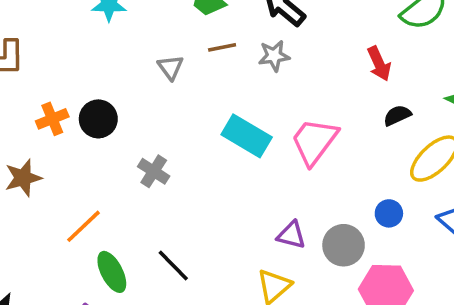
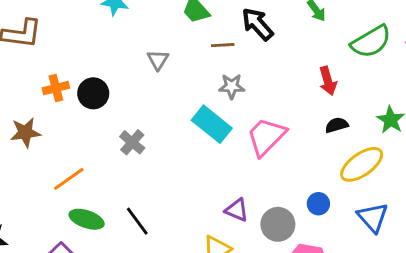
brown line: (222, 47) -> (223, 45), moved
gray star: (274, 56) -> (232, 86), moved
green ellipse: (112, 272) -> (87, 219), turned -52

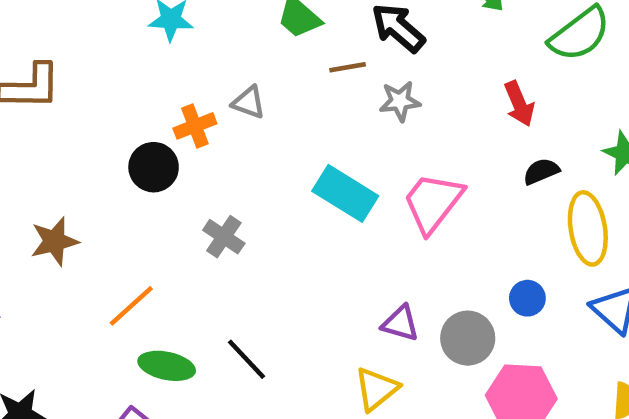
gray triangle: (158, 60) -> (249, 102), turned -35
gray star: (232, 86) -> (400, 101), moved
orange cross: (56, 88) -> (195, 126), moved
yellow ellipse: (362, 164) -> (588, 228), turned -57

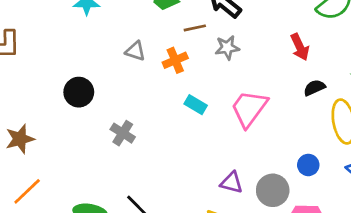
orange cross: (195, 126) -> (175, 60), moved
cyan rectangle: (345, 193) -> (196, 105), size x0.6
orange line: (131, 306) -> (27, 191), moved

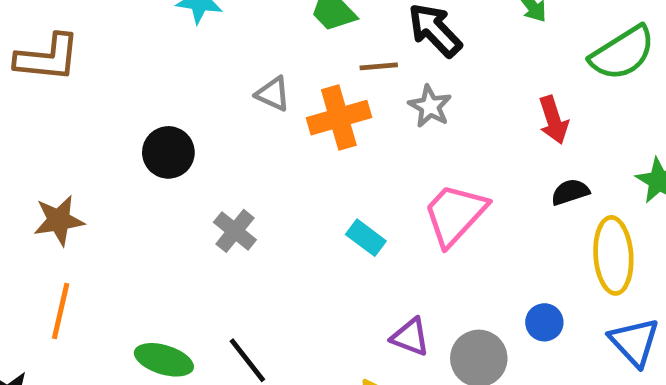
gray star: (227, 48) -> (430, 106), turned 30
orange cross: (175, 60) -> (339, 118), size x1.4
cyan rectangle: (196, 105) -> (366, 238), moved
orange line: (27, 191) -> (61, 311), turned -40

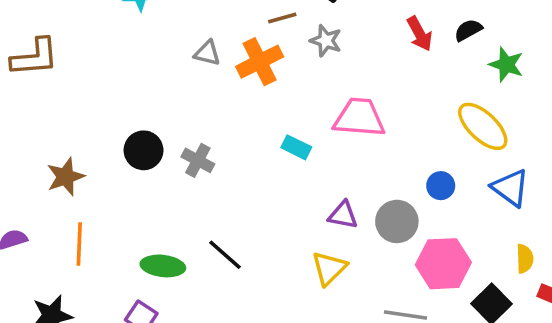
black circle: (168, 152) -> (144, 150), moved
black semicircle: (570, 192) -> (468, 30), moved
pink trapezoid: (455, 214) -> (359, 118), turned 62
yellow ellipse: (613, 255) -> (483, 126), turned -32

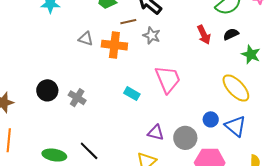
orange cross: (260, 62) -> (114, 45), turned 30
pink trapezoid: (359, 118) -> (168, 79), turned 60
blue triangle: (510, 188) -> (235, 126), moved

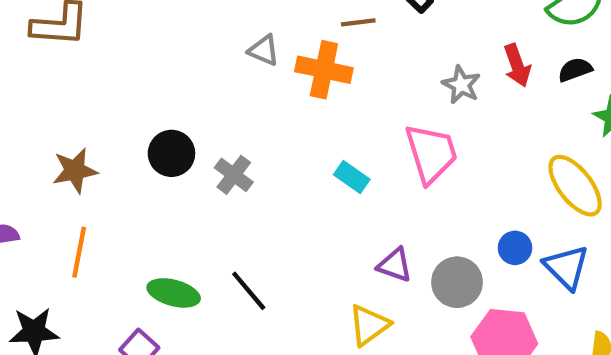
gray star: (152, 36) -> (461, 85), moved

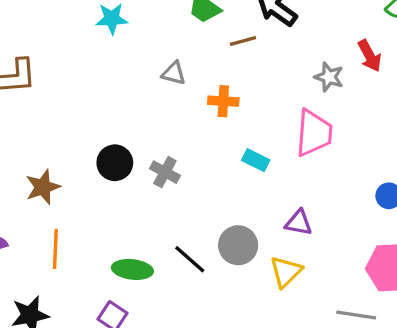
orange cross: (324, 70) -> (223, 101), moved, size x0.7
pink trapezoid: (431, 153) -> (314, 133), turned 30
gray circle: (457, 282) -> (238, 245), moved

